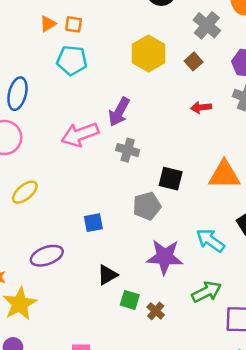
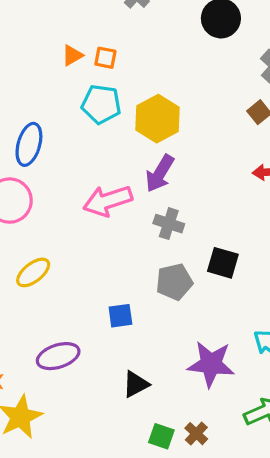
yellow hexagon: (149, 54) -> (157, 119), moved
gray pentagon: (147, 206) -> (174, 282), moved
green square: (130, 300) -> (161, 436), moved

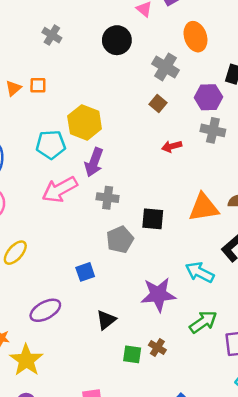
cyan pentagon: (101, 104) -> (51, 145), moved

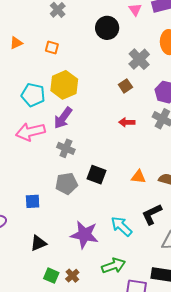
orange square: (38, 85) -> (52, 47), moved
orange triangle: (204, 207) -> (138, 177), size x0.6

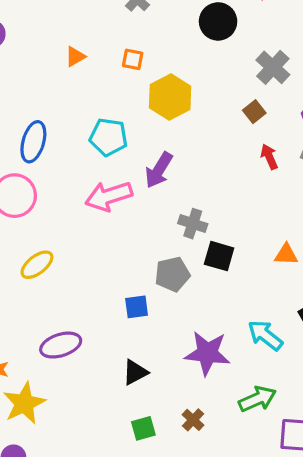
yellow hexagon: (64, 85) -> (170, 97), moved
red arrow: (127, 122) -> (269, 157), moved, turned 70
gray cross: (66, 148) -> (193, 224), moved
blue square: (33, 201) -> (137, 307), moved
green square: (51, 276) -> (143, 428), moved, turned -35

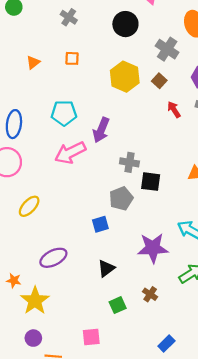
yellow hexagon: (170, 97) -> (125, 77), moved

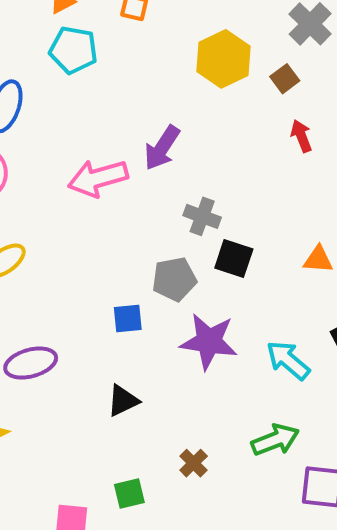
cyan pentagon: (64, 113) -> (73, 50), moved
purple star: (153, 248) -> (209, 341), moved
green square: (118, 305) -> (129, 493), moved

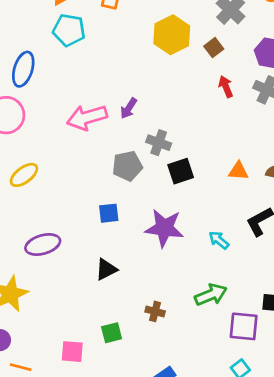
purple arrow: (162, 148) -> (129, 108), moved, size x0.7
black square: (234, 259) -> (181, 171), turned -36
gray pentagon: (174, 279) -> (127, 166), moved
cyan arrow: (288, 360) -> (219, 240), size x0.7
brown cross: (194, 463) -> (155, 311), turned -30

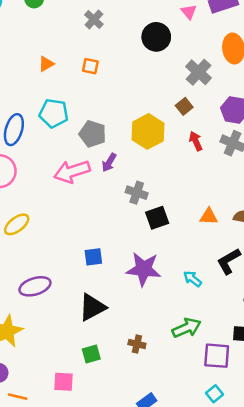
cyan pentagon: (69, 30) -> (54, 113), moved
yellow hexagon: (172, 35) -> (148, 131), moved
gray pentagon: (127, 166) -> (93, 134), moved, turned 30
black triangle: (106, 269) -> (92, 307), size x1.4
green square: (112, 333) -> (91, 354), moved

